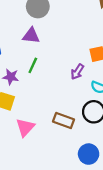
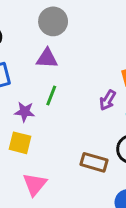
pink triangle: (25, 127) -> (35, 184), moved

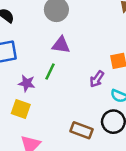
purple triangle: (47, 58) -> (61, 45), moved

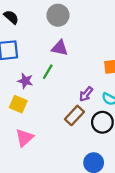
purple arrow: (97, 79) -> (86, 94), moved
brown rectangle: (81, 130) -> (74, 115), moved, turned -72

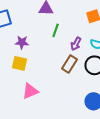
green line: (48, 72) -> (56, 30), moved
pink triangle: (24, 138) -> (30, 91), turned 30

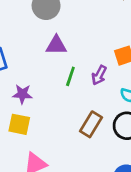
purple arrow: (76, 44) -> (99, 75), moved

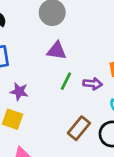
purple arrow: (99, 75) -> (93, 84), turned -120

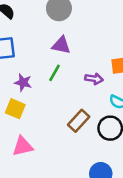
green line: (66, 81) -> (55, 73), moved

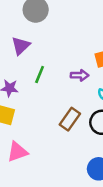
purple triangle: (61, 45) -> (21, 46), moved, turned -48

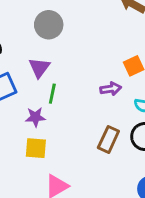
green line: (40, 74) -> (52, 94), moved

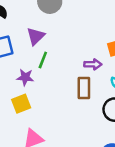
brown rectangle: (108, 139) -> (84, 88), moved, turned -35
yellow square: (36, 148) -> (21, 104), turned -36

